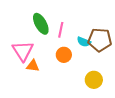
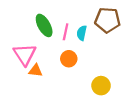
brown pentagon: (100, 40) -> (107, 20), moved
cyan semicircle: (84, 42) -> (82, 33), moved, turned 80

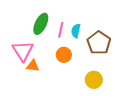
brown pentagon: (107, 20) -> (99, 43), moved, turned 30
green ellipse: (44, 25) -> (41, 24), turned 55

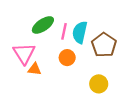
green ellipse: (41, 24) -> (43, 25), turned 30
cyan semicircle: (76, 31) -> (80, 32), size x1.5

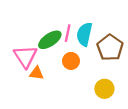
green ellipse: (43, 25) -> (50, 40), moved

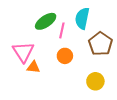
cyan semicircle: (84, 34) -> (82, 18), moved
green ellipse: (50, 40) -> (46, 21), moved

